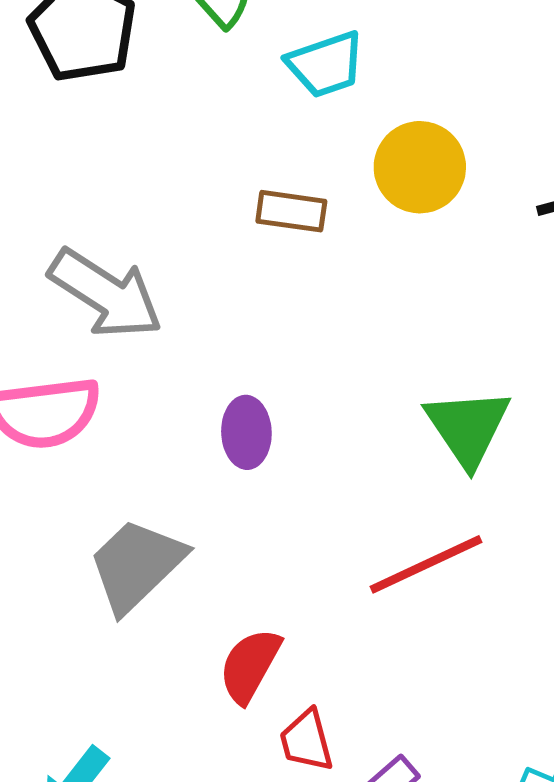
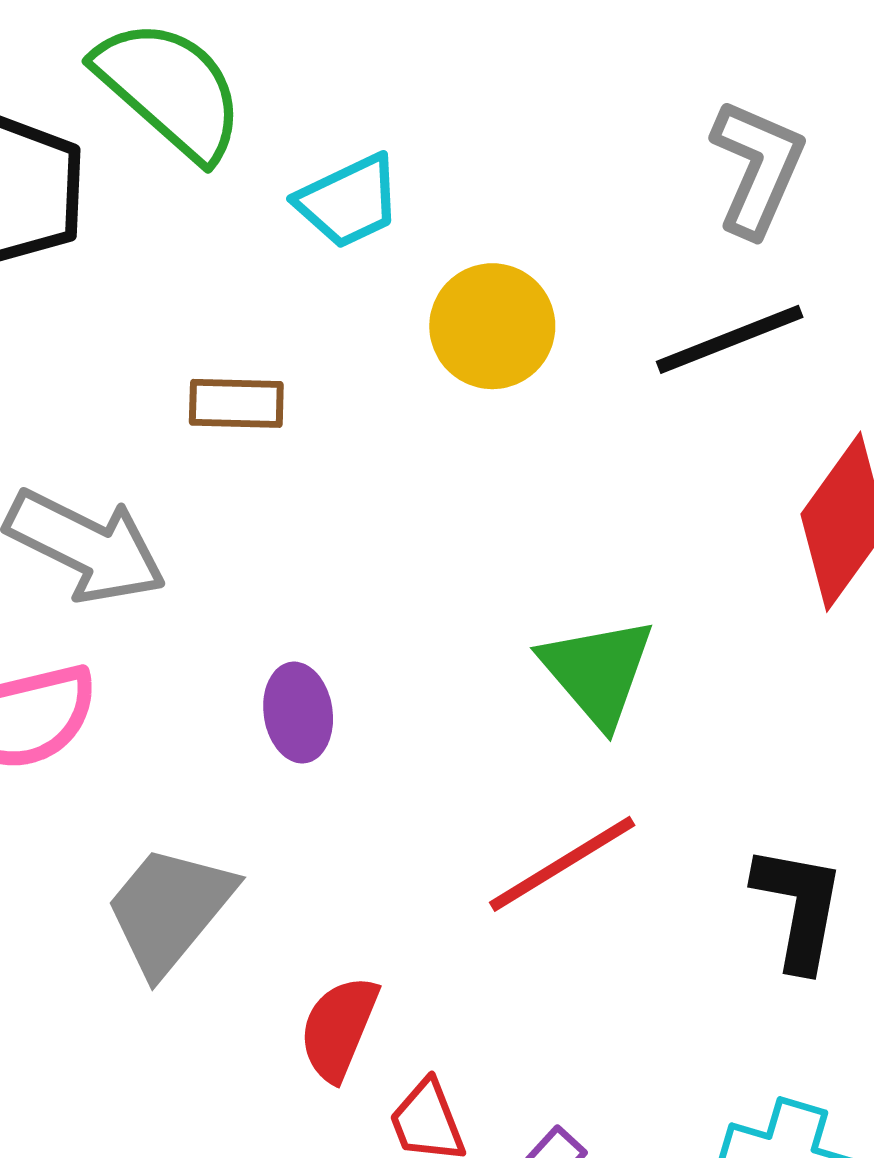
brown rectangle: (291, 211) -> (236, 403), moved

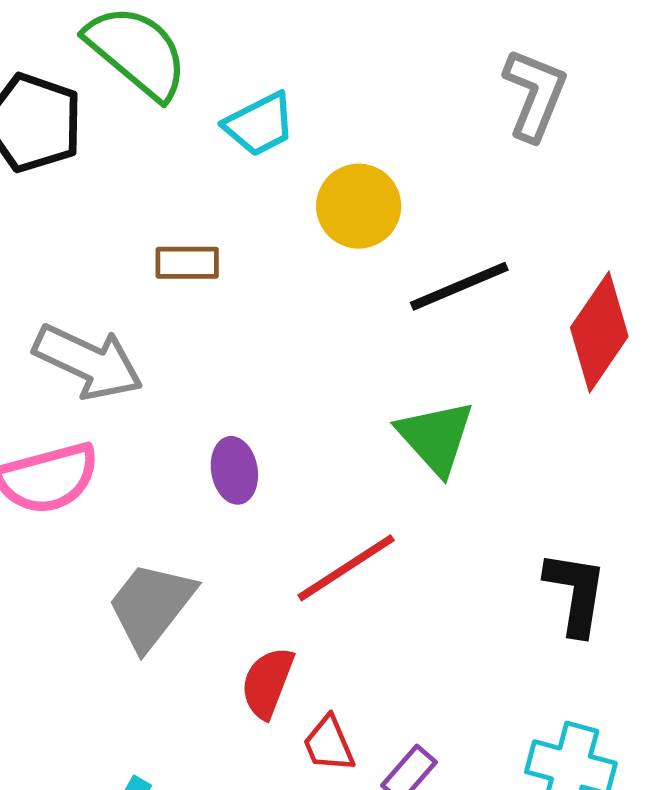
black line: (730, 339) -> (459, 286), moved
red line: (562, 864) -> (346, 568), moved

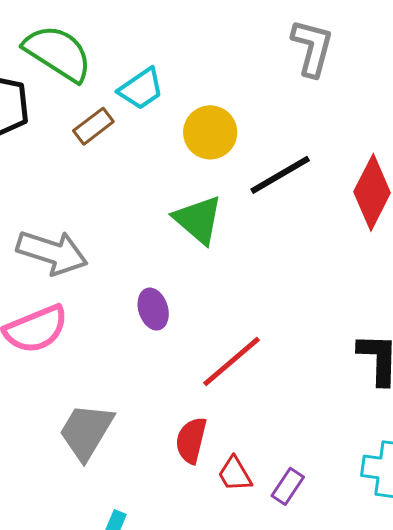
brown rectangle: (187, 263) -> (93, 126), moved, turned -30
green triangle: (436, 437) -> (198, 220), moved
gray trapezoid: (151, 606) -> (86, 432), moved

